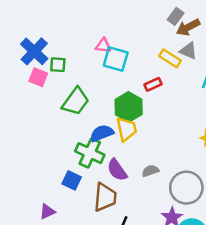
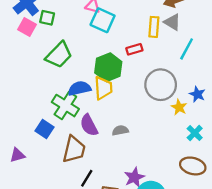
yellow rectangle: (170, 58) -> (154, 27), turned 54
gray circle: (186, 188) -> (161, 85), moved

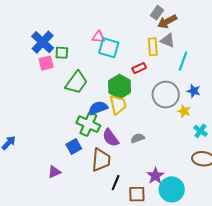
pink square: (27, 27) -> (46, 63), turned -35
blue star: (197, 94) -> (194, 91), moved
blue square: (45, 129) -> (74, 146), turned 35

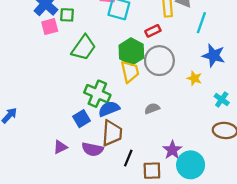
blue star: (194, 91) -> (214, 55), size x1.5
gray circle: (166, 95) -> (159, 61), moved
blue semicircle: (98, 108) -> (109, 109), moved
yellow star: (184, 111) -> (194, 78), moved
purple semicircle: (111, 138) -> (93, 149), moved, turned -42

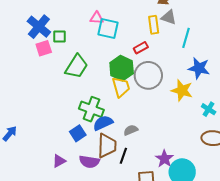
yellow star: (194, 78) -> (182, 90), size x1.5
gray semicircle: (152, 109) -> (131, 130), moved
black line: (128, 158) -> (123, 156), moved

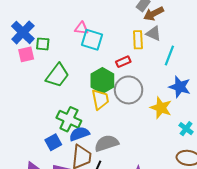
gray semicircle: (131, 130) -> (107, 143), size x1.6

